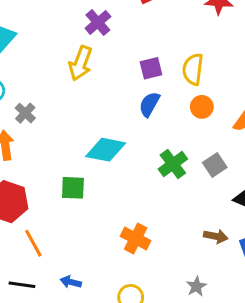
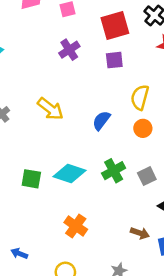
yellow arrow: (80, 63) -> (50, 109), moved, turned -80
purple square: (151, 68) -> (114, 60), moved
cyan diamond: (106, 150) -> (69, 173), moved

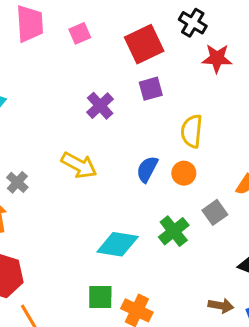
purple cross: (69, 50) -> (100, 106), moved
orange circle: (143, 128) -> (184, 173), moved
gray square: (147, 176) -> (215, 212), moved
green square: (31, 179) -> (100, 297), moved

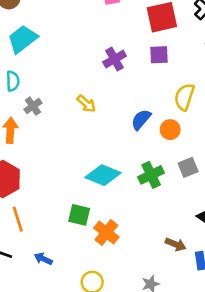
yellow arrow: (79, 165) -> (86, 104), size x0.7

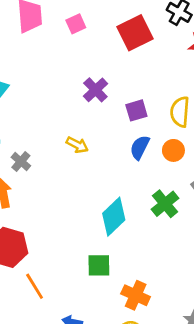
purple square: (159, 55) -> (136, 110), moved
cyan diamond: (103, 175) -> (114, 217), turned -52
orange cross: (106, 233) -> (136, 295), moved

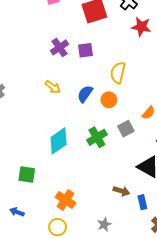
purple square: (136, 110) -> (85, 50), moved
yellow arrow: (77, 145) -> (53, 87), moved
green square: (99, 265) -> (27, 175), moved

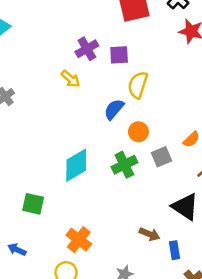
yellow semicircle: (118, 73) -> (138, 85), moved
yellow arrow: (53, 87) -> (71, 79), moved
orange circle: (109, 100) -> (138, 132), moved

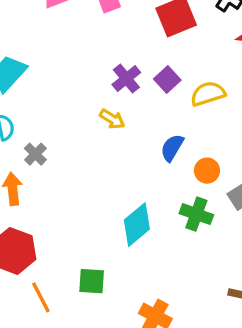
purple square: (119, 55) -> (167, 80), turned -30
yellow semicircle: (138, 85) -> (208, 94), moved, turned 64
green cross: (124, 165) -> (196, 214), turned -35

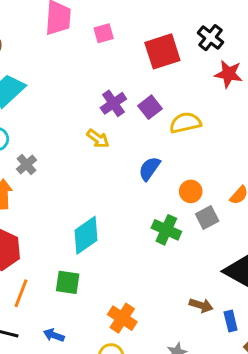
orange circle: (207, 171) -> (191, 191), moved
cyan diamond: (137, 225) -> (86, 235), moved
orange line: (41, 297) -> (21, 293), turned 44

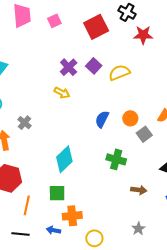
gray cross: (27, 164) -> (24, 123), moved
blue semicircle: (149, 169) -> (102, 119), moved
green cross: (166, 230) -> (116, 159), moved
brown arrow: (201, 305) -> (139, 190), moved
orange cross: (122, 318) -> (72, 216), moved, turned -30

